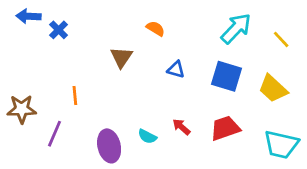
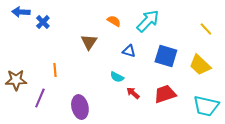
cyan arrow: (236, 29) -> (148, 21), moved
cyan semicircle: (147, 136) -> (117, 77), moved

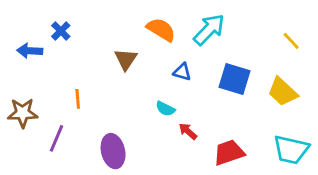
blue arrow: (21, 12) -> (30, 51), moved
orange semicircle: (114, 21) -> (161, 30), size x1.5
red trapezoid: (165, 94) -> (229, 152), moved

